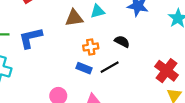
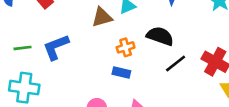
black semicircle: (122, 42) -> (160, 36), size x1.5
black line: (110, 67) -> (176, 64), moved

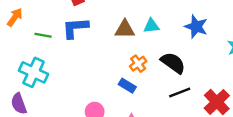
blue L-shape: (56, 47) -> (75, 28), moved
orange cross: (126, 47) -> (138, 64), turned -35

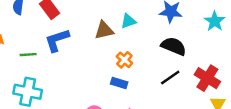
black semicircle: (173, 63) -> (174, 46), moved

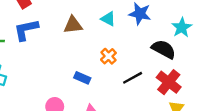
cyan triangle: (128, 21) -> (108, 19), moved, turned 42
black semicircle: (174, 46) -> (164, 49), moved
orange cross: (124, 60) -> (108, 56), moved

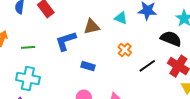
blue L-shape: (26, 30) -> (66, 41), moved
blue rectangle: (82, 78) -> (88, 66), moved

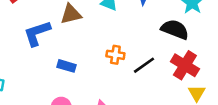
orange cross: (125, 50) -> (115, 55), moved, turned -32

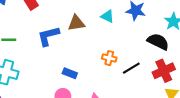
red cross: (185, 65) -> (164, 71), turned 30
blue rectangle: (67, 66) -> (70, 73), moved

